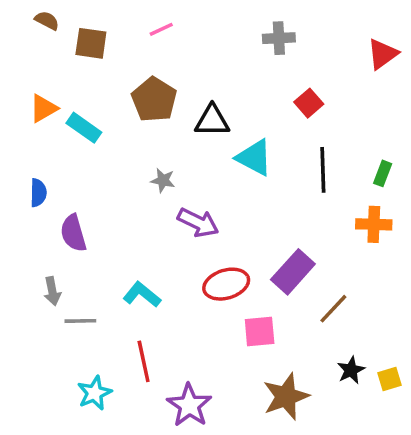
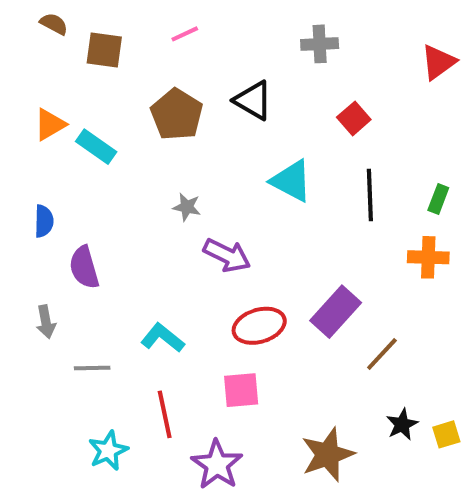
black triangle: (212, 121) -> (253, 100), moved, turned 30
gray arrow: (52, 291) -> (46, 322), moved
pink square: (260, 332) -> (241, 390), moved

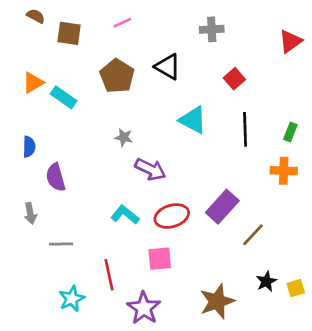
cyan L-shape: (163, 338) -> (125, 215), moved

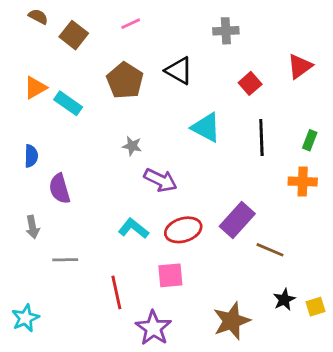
brown square: (69, 33) -> (74, 35), turned 30
red triangle: (290, 41) -> (300, 66), moved
brown line: (253, 235) -> (270, 250), turned 70
cyan star: (72, 299) -> (25, 318), moved

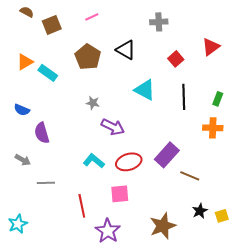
brown square: (74, 35) -> (52, 25), turned 30
blue semicircle: (31, 156) -> (22, 110), turned 112
gray arrow: (33, 227) -> (23, 160), turned -49

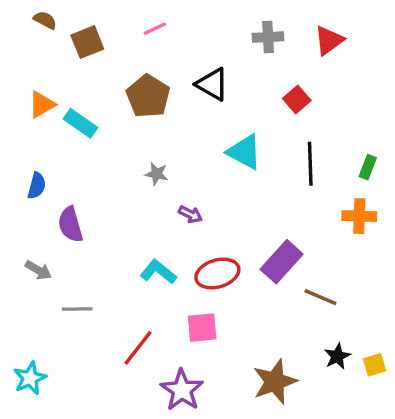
red triangle: (211, 47) -> (329, 40), moved
blue semicircle: (22, 110) -> (37, 186), turned -98
purple arrow: (113, 127) -> (190, 214), size x0.6
red line: (82, 206) -> (138, 348), turned 50

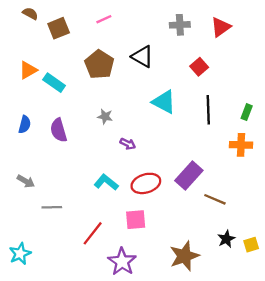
purple semicircle: (70, 225) -> (59, 130), moved

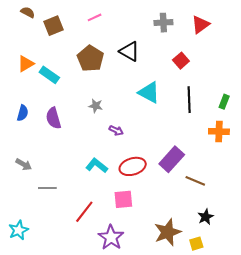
yellow square: (251, 245) -> (196, 244), moved

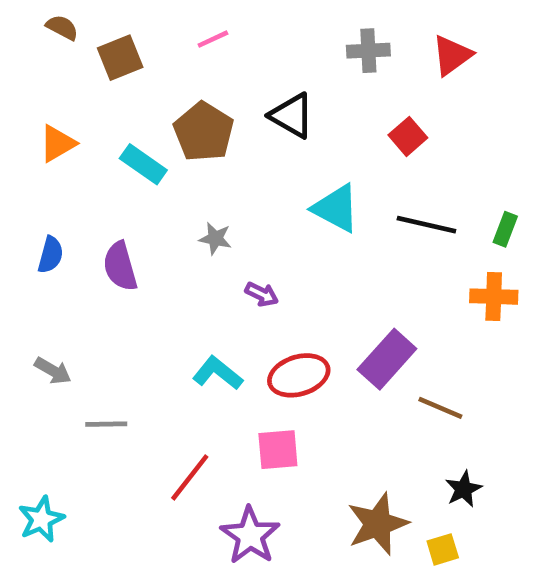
cyan rectangle: (49, 75) -> (143, 164), moved
black line: (189, 100) -> (426, 225), turned -75

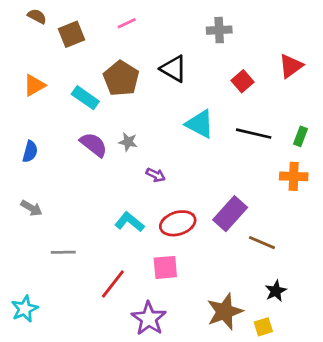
red triangle: (452, 55) -> (291, 66), moved
purple semicircle: (120, 266) -> (94, 145), moved, turned 144
gray arrow: (53, 371) -> (31, 208), moved

